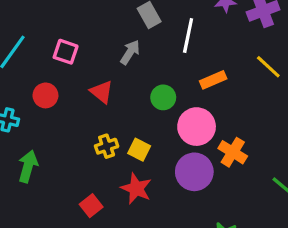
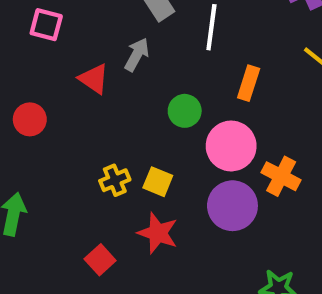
pink square: (66, 52) -> (46, 25), moved
orange rectangle: (213, 80) -> (249, 83), turned -45
red triangle: (102, 92) -> (94, 79), moved

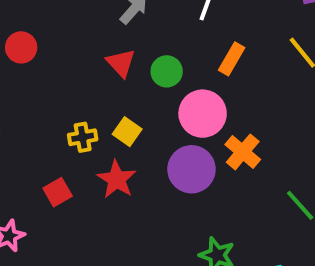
red triangle: (94, 79) -> (121, 63), moved
yellow cross: (115, 180) -> (83, 137), moved

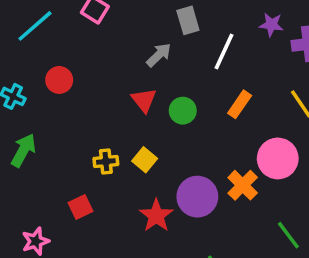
pink circle: (203, 114) -> (278, 158), moved
red star: (117, 179) -> (156, 216), moved

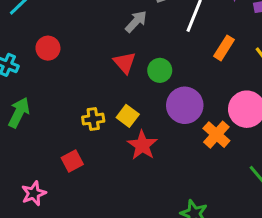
orange rectangle: (240, 104) -> (224, 48), moved
purple circle: (197, 197) -> (185, 105), moved
red star: (156, 216) -> (142, 145), moved

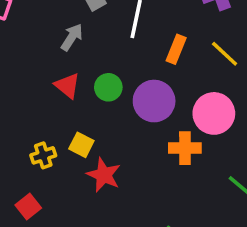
purple circle: (185, 105) -> (154, 101), moved
orange cross: (216, 135) -> (185, 148), turned -32

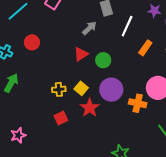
red triangle: (67, 86) -> (81, 54), turned 35
purple circle: (154, 101) -> (111, 90), moved
red square: (28, 207) -> (61, 118), moved

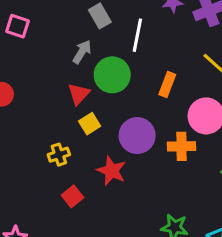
orange rectangle: (145, 48) -> (167, 84), moved
green circle: (103, 60) -> (112, 75), moved, size x1.5
yellow square: (81, 88) -> (90, 124), moved, turned 32

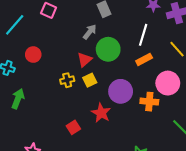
white line: (137, 35) -> (143, 35), moved
orange rectangle: (167, 84) -> (144, 59), turned 35
yellow cross: (59, 155) -> (67, 80), moved

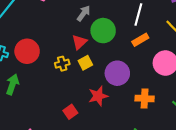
red circle: (33, 55) -> (27, 51), moved, size x1.5
orange cross: (149, 102) -> (145, 99), moved
red star: (101, 113) -> (98, 96), turned 30

